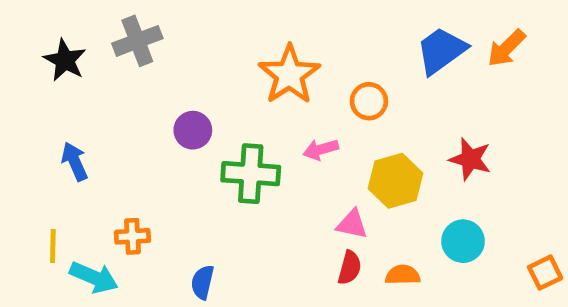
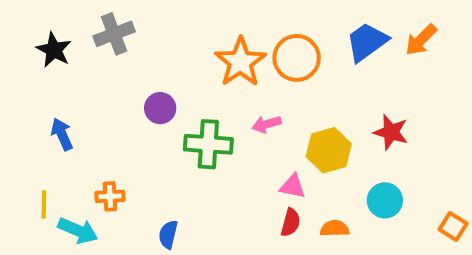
orange circle: (369, 101) -> (297, 58), moved, size x1.5
orange square: (545, 273) -> (453, 226), turned -32

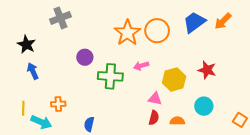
black star: (54, 50) -> (26, 44), moved

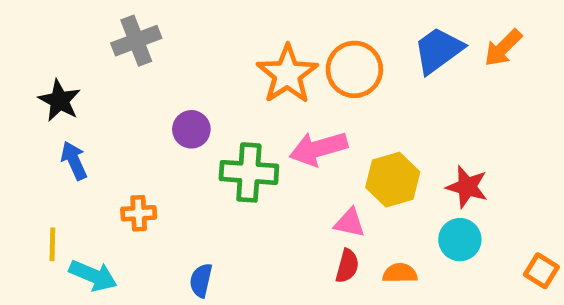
pink arrow: (141, 66) -> (318, 148), size x1.6
red star: (207, 70) -> (467, 187), moved
orange cross: (58, 104) -> (139, 213), moved

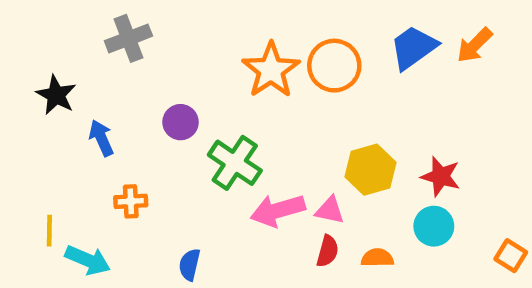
pink arrow: (318, 148) -> (278, 210), moved
blue arrow: (74, 160) -> (101, 138), moved
green cross: (249, 172) -> (235, 163), turned 30

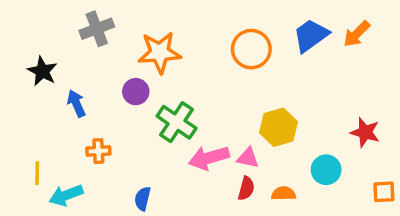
orange star: (271, 70) -> (160, 52), moved, turned 30
red star: (441, 176) -> (365, 132), moved
orange square: (511, 256) -> (384, 192), turned -35
cyan arrow: (88, 260) -> (66, 195), turned 136

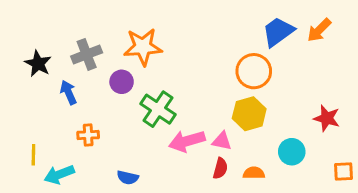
gray cross: (97, 29) -> (87, 54), moved
orange circle: (251, 49) -> (254, 71), moved
blue semicircle: (143, 199) -> (128, 178), turned -90

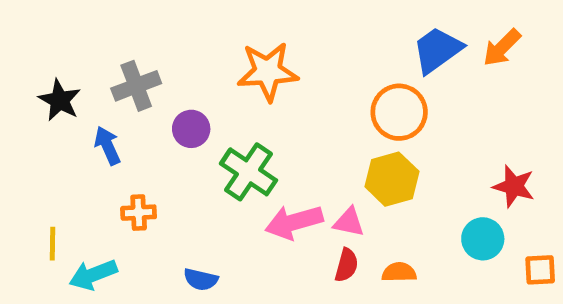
orange star: (143, 47) -> (268, 72), moved
cyan circle: (292, 152) -> (483, 239), moved

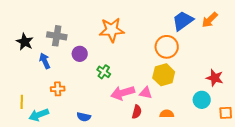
gray cross: (136, 86) -> (57, 36), turned 30
green cross: (249, 172) -> (104, 72), size x0.6
red semicircle: (347, 265) -> (137, 112), moved

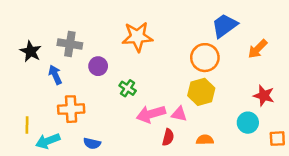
orange arrow: (210, 20) -> (258, 49), moved
orange cross: (58, 89) -> (71, 109), size x1.5
blue semicircle: (84, 117) -> (92, 143), moved

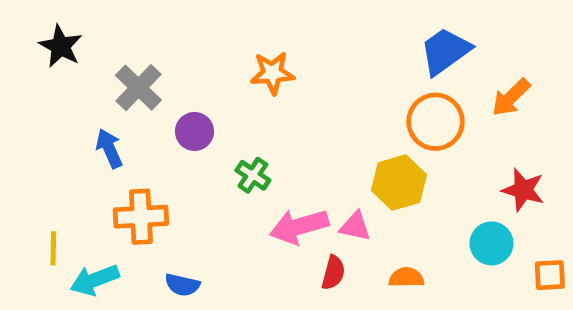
orange star: (137, 37) -> (272, 73), size x0.7
gray cross: (70, 44) -> (138, 88), turned 35
black star: (31, 51) -> (61, 46), moved
orange circle: (205, 58) -> (435, 122), moved

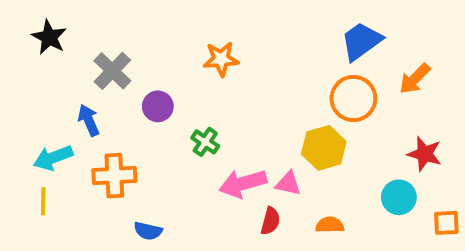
cyan arrow: (95, 280) -> (53, 158), moved

